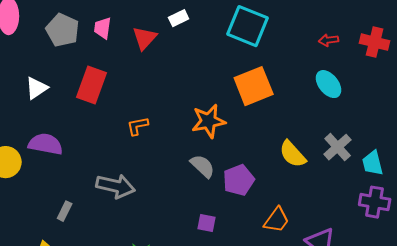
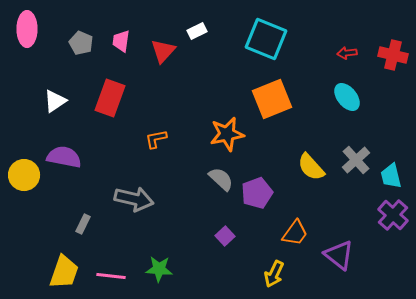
gray pentagon: (63, 30) -> (81, 43), size x0.7
purple cross: (375, 202) -> (393, 215), turned 32
purple square: (207, 223) -> (225, 236), turned 36

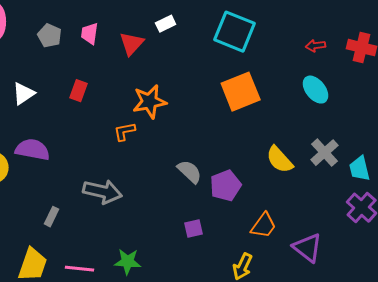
red rectangle: (110, 98) -> (79, 91), size x0.6
orange star: (227, 134) -> (150, 102), moved
purple square: (225, 236) -> (194, 229), turned 30

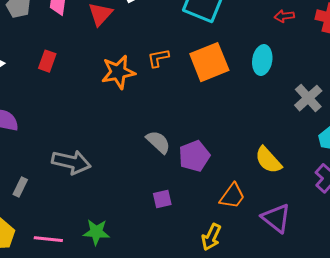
cyan ellipse: (316, 90) -> (262, 60), moved, turned 48
orange L-shape: (125, 132) -> (158, 58), moved
gray cross: (325, 153) -> (308, 98), moved
yellow semicircle: (280, 160) -> (268, 160), moved

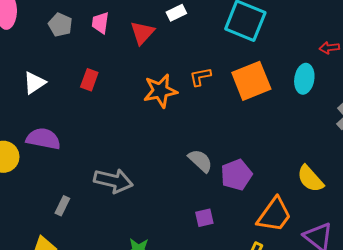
red arrow: (284, 16) -> (329, 48), moved
orange trapezoid: (232, 196) -> (274, 215), size x1.4

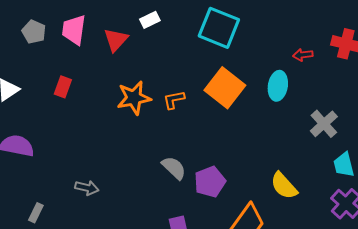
pink trapezoid: (100, 23) -> (74, 30), size x1.4
orange L-shape: (200, 77) -> (174, 100), moved
orange square: (251, 81) -> (225, 88), turned -30
gray arrow: (113, 181) -> (87, 188), size x0.6

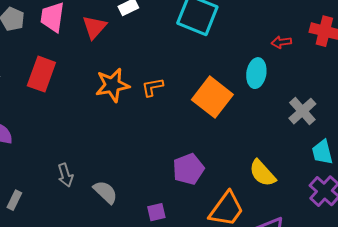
red rectangle: (63, 87) -> (41, 74), size x1.6
orange square: (225, 88) -> (212, 97), moved
gray semicircle: (174, 168) -> (105, 192), moved
gray arrow: (87, 188) -> (65, 175), turned 60

